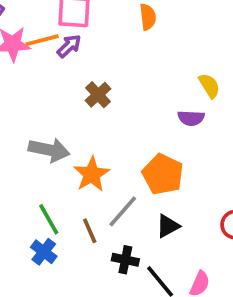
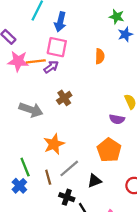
gray arrow: (49, 150) -> (31, 110), moved
orange pentagon: (163, 174) -> (109, 150), moved

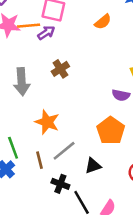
orange semicircle: (100, 56) -> (103, 22), turned 48
gray arrow: (31, 110) -> (22, 82), turned 65
orange star: (54, 144) -> (47, 122), turned -30

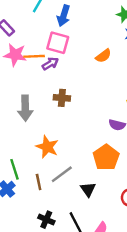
brown cross: (60, 69) -> (62, 98), turned 35
black triangle: (93, 166) -> (88, 189), turned -49
black cross: (60, 184) -> (46, 220), moved

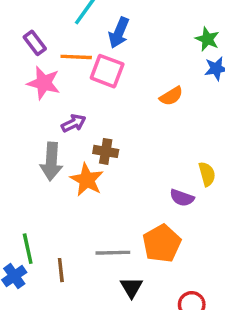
orange line: (34, 56) -> (76, 57), moved
purple arrow: (50, 64) -> (74, 123), moved
orange star: (47, 147) -> (87, 180), moved
gray line: (62, 174) -> (113, 253), moved, turned 30

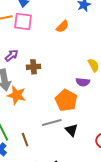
orange star: (87, 180) -> (17, 95), moved
orange pentagon: (162, 243) -> (66, 100), moved
black triangle: (132, 287) -> (71, 130), moved

